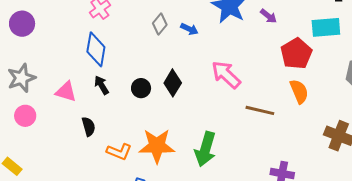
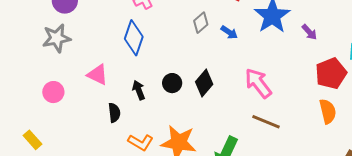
gray star: (21, 78) -> (57, 38), moved
black arrow: (102, 85) -> (139, 90), moved
brown line: (260, 110) -> (266, 122), moved

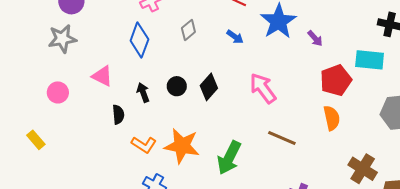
gray diamond: (201, 23) -> (188, 30), moved
brown line: (266, 122) -> (282, 138), moved

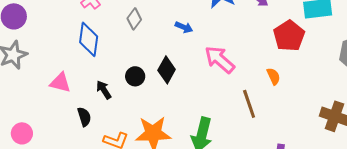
blue arrow: (235, 37) -> (184, 27), moved
pink circle: (58, 92) -> (22, 133), moved
orange semicircle: (332, 118) -> (273, 76), moved, size x0.7
brown line: (282, 138) -> (249, 104), turned 60

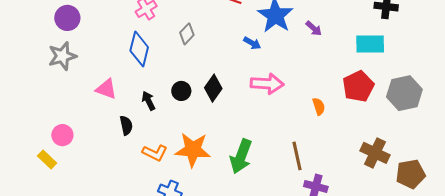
blue arrow: (184, 27) -> (252, 43), moved
red pentagon: (289, 36) -> (358, 86), moved
pink arrow: (220, 60) -> (267, 84), turned 136
brown line: (249, 104) -> (297, 156), moved

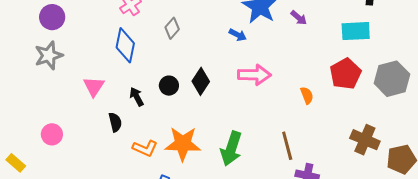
pink triangle: (106, 89) -> (94, 87), turned 45
yellow rectangle: (47, 160) -> (16, 163), moved

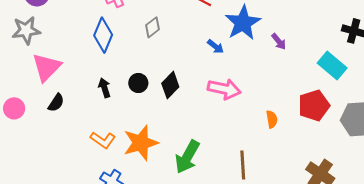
cyan rectangle: (356, 31) -> (332, 65), turned 32
pink triangle: (94, 87) -> (47, 67), moved, size x1.4
black semicircle: (115, 122) -> (56, 103), moved, turned 36
orange star: (183, 144) -> (141, 143), turned -30

